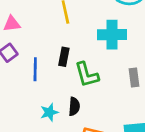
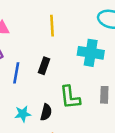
green L-shape: (87, 75) -> (70, 97), moved

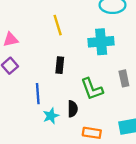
blue line: (16, 73) -> (38, 94), moved

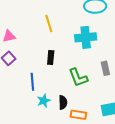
black semicircle: (73, 109) -> (63, 102), moved

